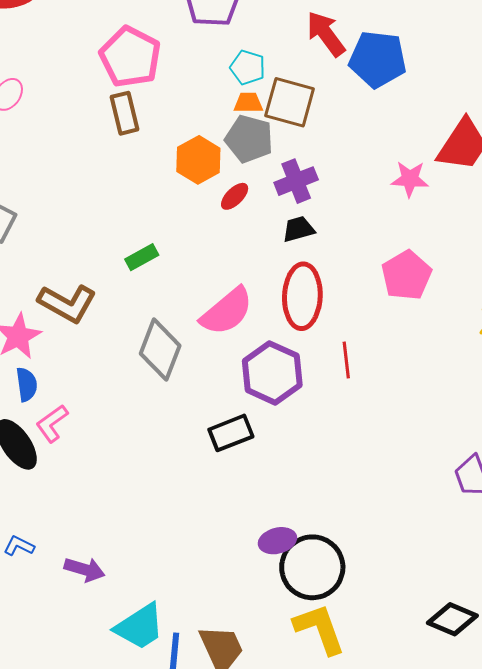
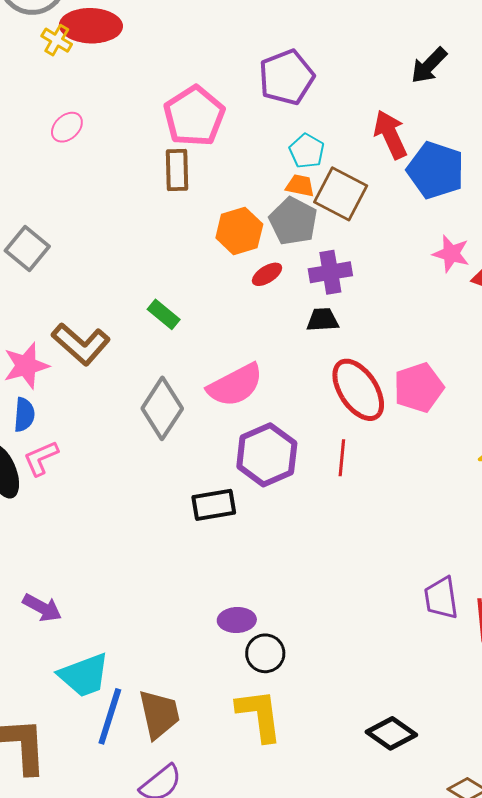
pink star: (410, 179) -> (451, 254), moved
green rectangle: (142, 257) -> (164, 314), turned 56
red ellipse: (302, 296) -> (358, 390), moved, turned -48
black circle: (312, 567) -> (265, 653), size x0.6

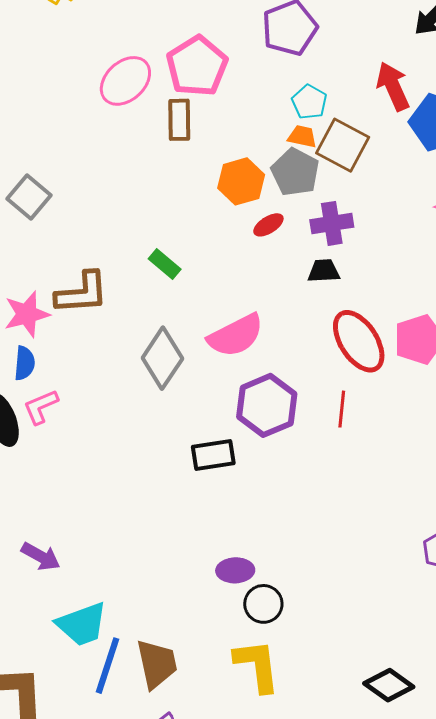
pink ellipse: (67, 127) -> (125, 81), moved, size x1.6
brown L-shape: (81, 344) -> (82, 293), turned -46

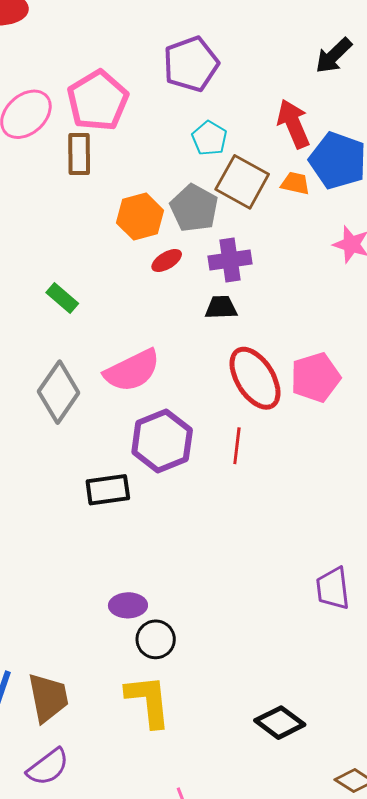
orange trapezoid: (302, 137) -> (295, 183), moved

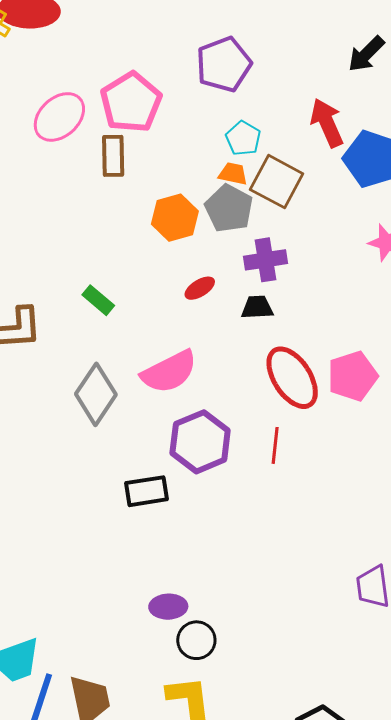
orange trapezoid: (295, 183) -> (233, 174), moved
red ellipse: (167, 261) -> (200, 288), moved

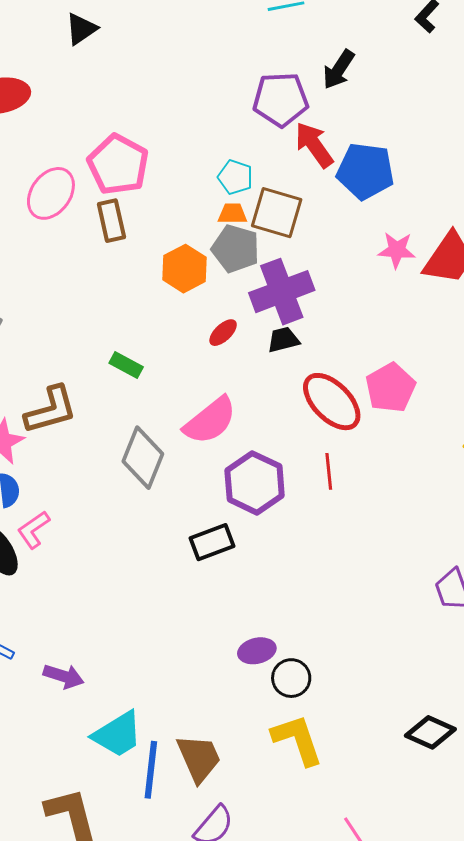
purple pentagon: (224, 64) -> (281, 99), moved, turned 30
purple cross: (266, 260) -> (282, 292), size x1.5

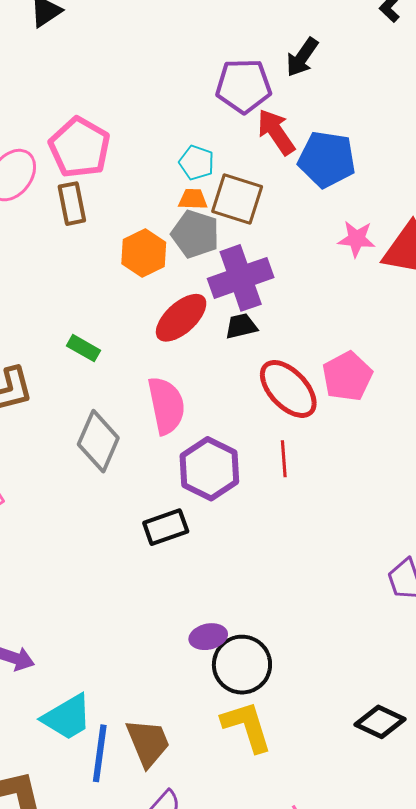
red ellipse: (223, 333) -> (181, 318), size x1.8
pink semicircle: (210, 421) -> (166, 406), turned -64
black circle: (291, 678) -> (242, 665), size x1.5

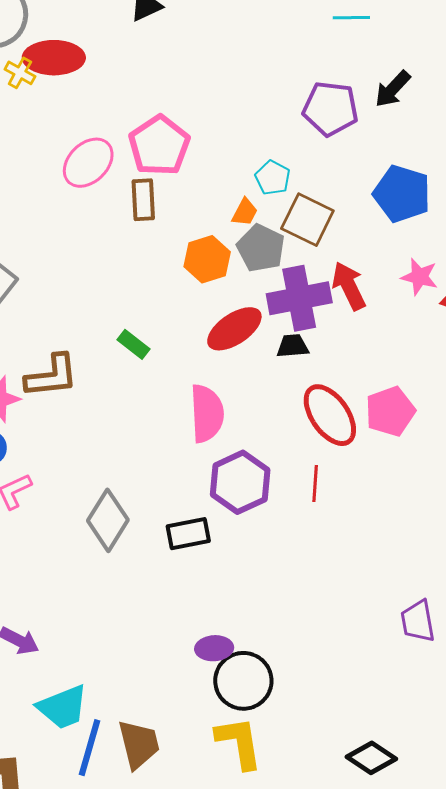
red arrow: (276, 132) -> (349, 286), moved
orange trapezoid: (193, 199) -> (245, 212), moved, turned 108
gray diamond: (98, 441) -> (108, 520), moved

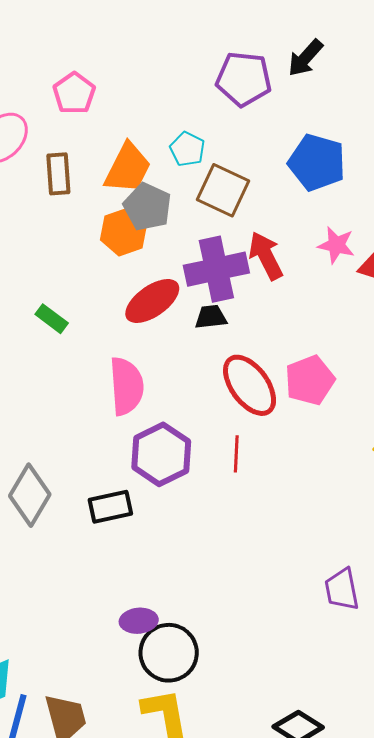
pink pentagon: (159, 145) -> (74, 93), moved, size x0.7
orange trapezoid: (245, 212) -> (128, 168), moved, size x1.8
gray pentagon: (261, 248) -> (147, 207), moved

